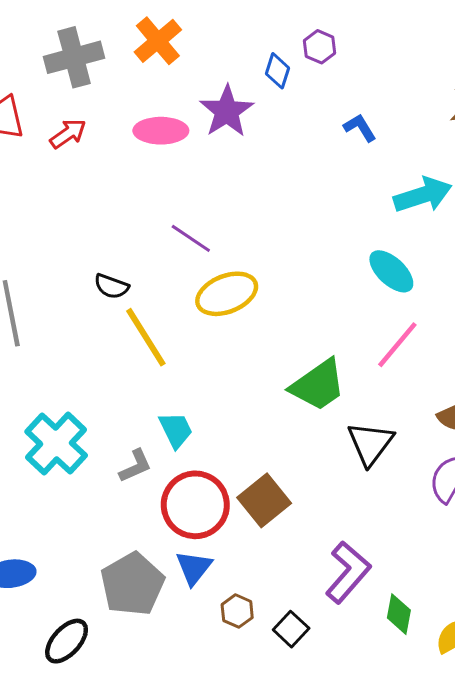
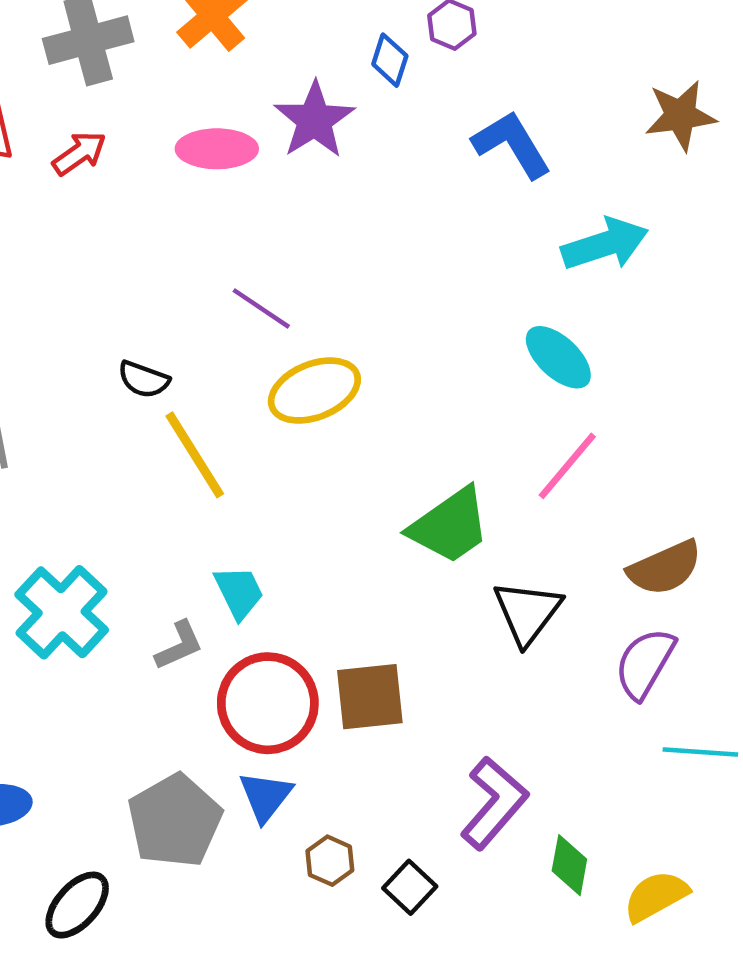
blue L-shape: (360, 128) -> (512, 144), size x1.6
brown square: (264, 500) -> (370, 697), turned 33

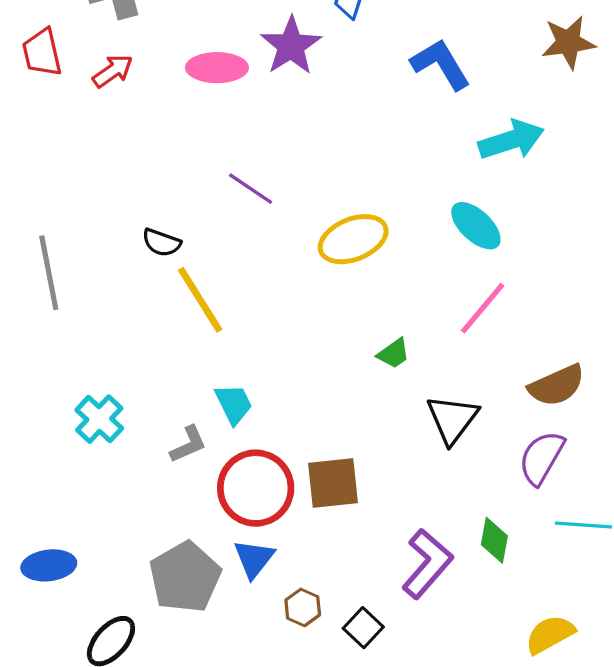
yellow ellipse: (314, 391) -> (353, 239), moved
green trapezoid: (450, 526) -> (394, 354), size x0.5
cyan cross: (62, 612) -> (99, 419), size x0.7
green diamond: (569, 865) -> (494, 540), moved

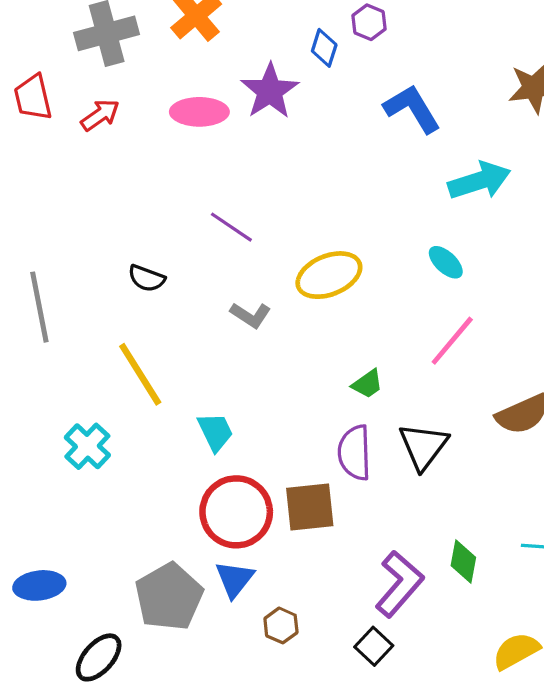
cyan ellipse: (476, 226) -> (446, 262), size x0.7
yellow line: (200, 300) -> (140, 374), moved
gray L-shape: (188, 444) -> (251, 315), moved, turned 57
purple semicircle: (542, 458) -> (355, 453), moved, turned -32
black square: (363, 628) -> (374, 646), moved

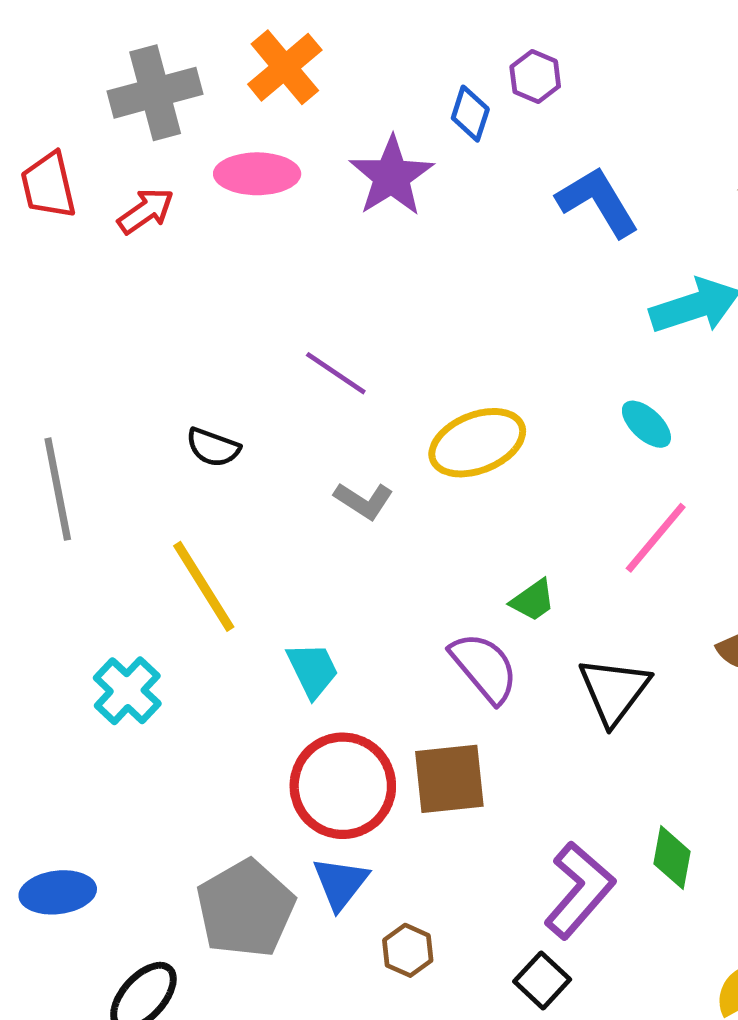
pink ellipse: (199, 112) -> (257, 174), moved
purple semicircle: (355, 453) -> (484, 668), moved, turned 142

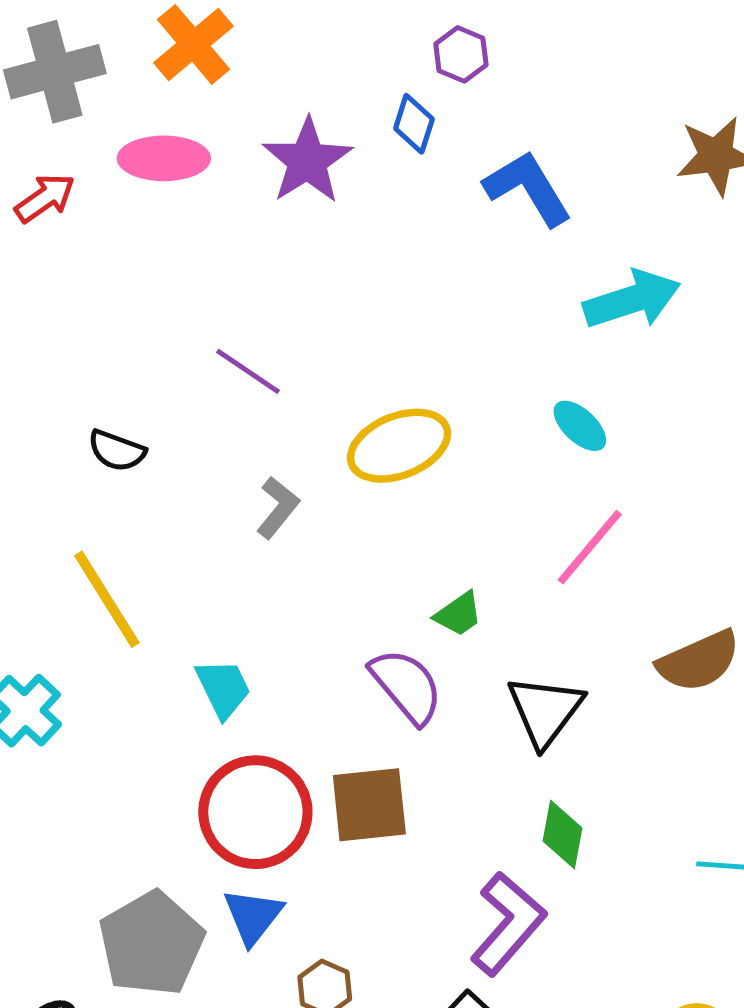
blue diamond: (470, 114) -> (414, 124), moved
gray L-shape: (364, 501) -> (278, 508), turned -84
green diamond: (672, 858) -> (563, 834), moved

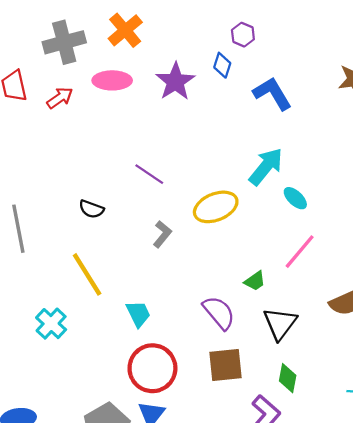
cyan arrow: (632, 300) -> (266, 167), moved, turned -33
green trapezoid: (459, 614) -> (255, 281), moved
brown square: (369, 805) -> (226, 365), moved

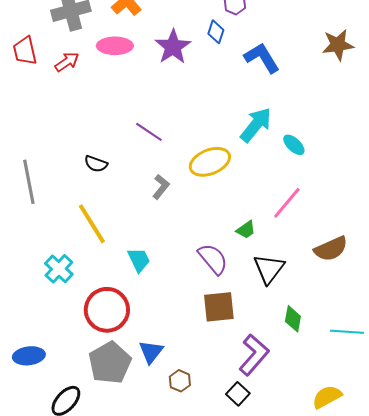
cyan ellipse: (295, 198) -> (294, 145), moved
red circle: (152, 368) -> (107, 310), moved
green diamond: (288, 378) -> (293, 319), moved

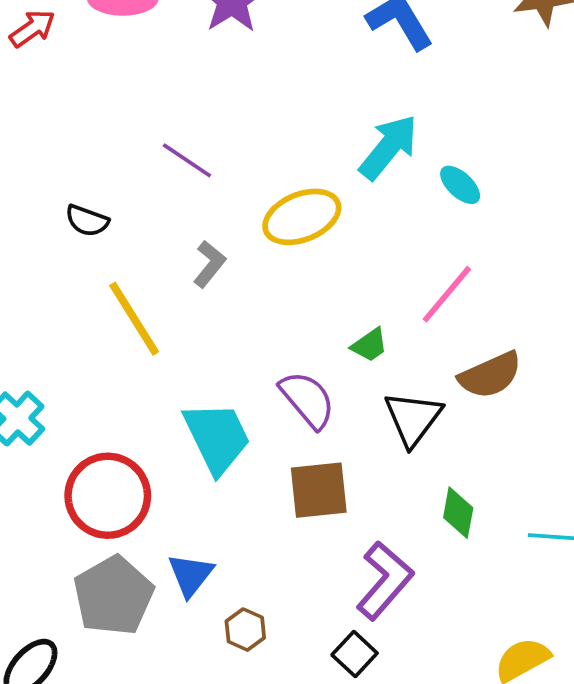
yellow line: (92, 224) -> (134, 319), moved
brown semicircle: (331, 249) -> (490, 375), moved
cyan trapezoid: (139, 260) -> (217, 437), moved, size x1.6

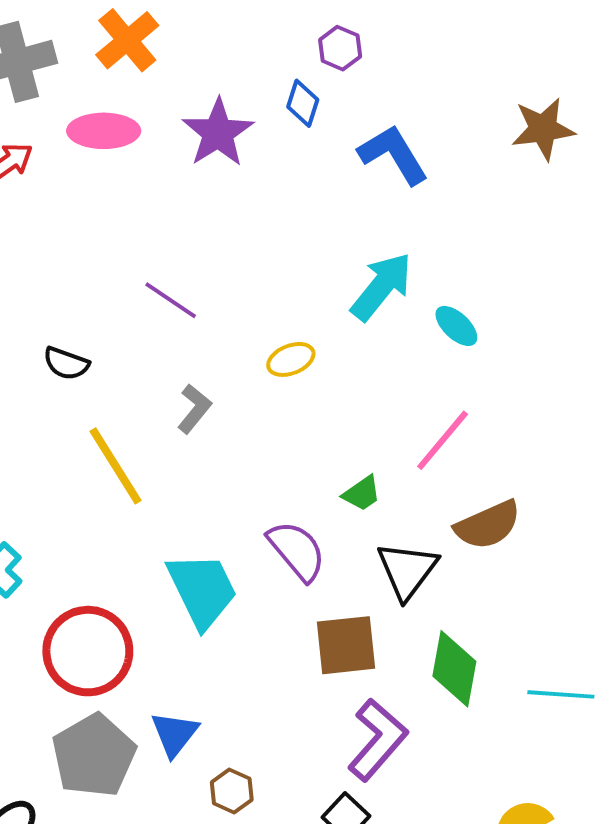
yellow ellipse: (302, 217) -> (291, 359), size x0.6
brown square: (319, 490) -> (346, 645), moved
green diamond: (458, 513) -> (454, 669), size x1.4

